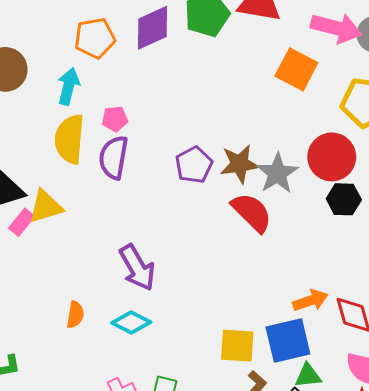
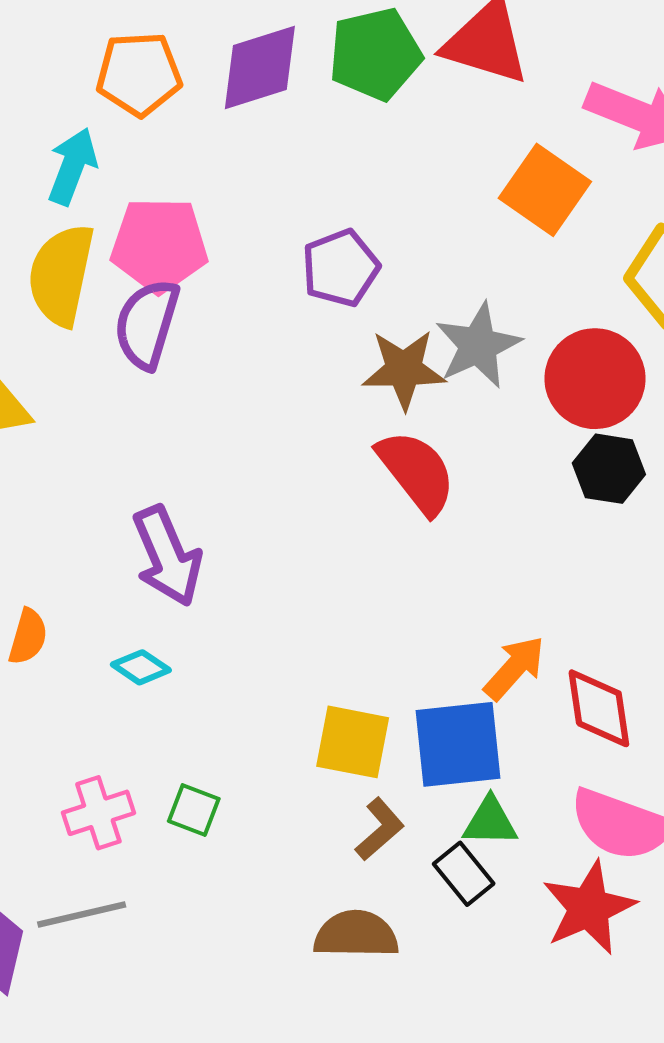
pink pentagon: (115, 119) -> (159, 245), size x1.8
purple pentagon: (194, 165) -> (340, 268), moved
gray star: (277, 173) -> (478, 345), moved
orange arrow: (310, 300) -> (514, 668), turned -36
cyan diamond: (131, 323) -> (141, 667), size x0.7

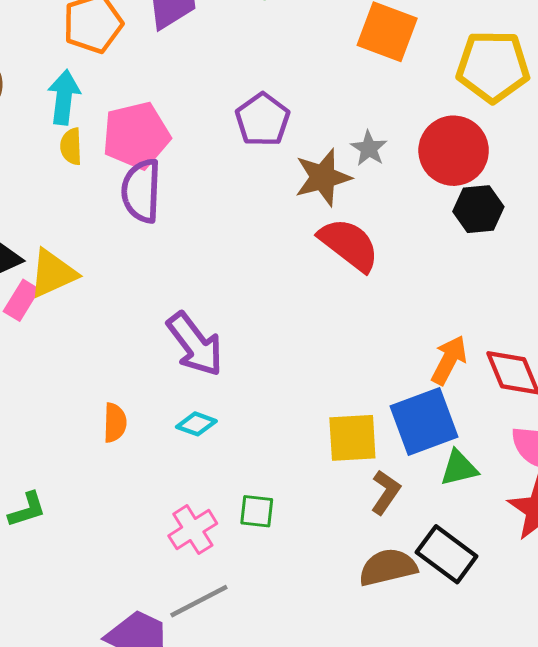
yellow semicircle: (61, 275) -> (71, 146), moved, size x0.5
gray star: (478, 345) -> (369, 148), size x0.6
black rectangle: (464, 874) -> (447, 554), moved, size x1.4

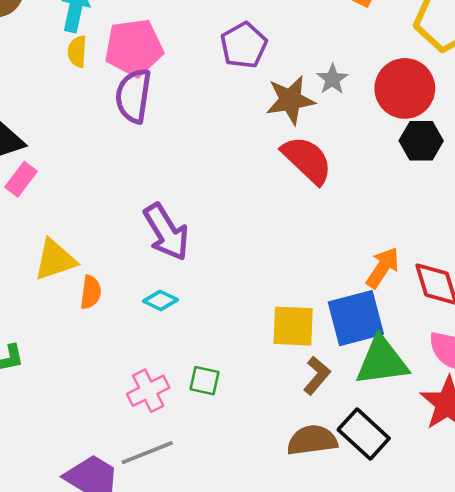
yellow triangle: (53, 273) -> (55, 260), moved
green triangle: (459, 468) -> (382, 361), size x1.6

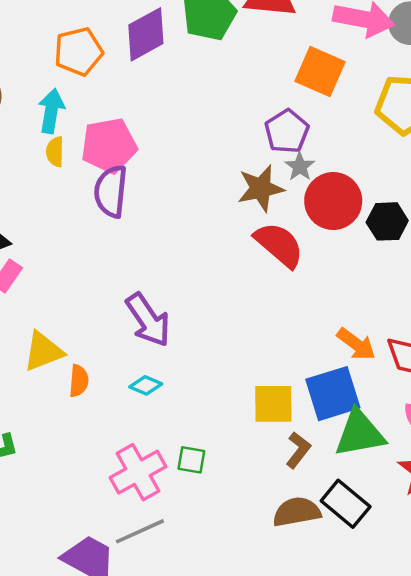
purple pentagon: (244, 45) -> (287, 131), moved
red circle: (405, 88) -> (333, 201), moved
orange arrow: (383, 268) -> (356, 344), turned 96
pink cross: (148, 391) -> (138, 472), size x1.4

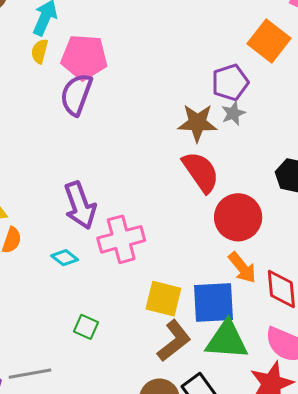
red circle: (333, 201) -> (238, 217), moved
brown L-shape: (298, 450) -> (174, 341), size x1.4
pink cross: (138, 472) -> (121, 239), moved

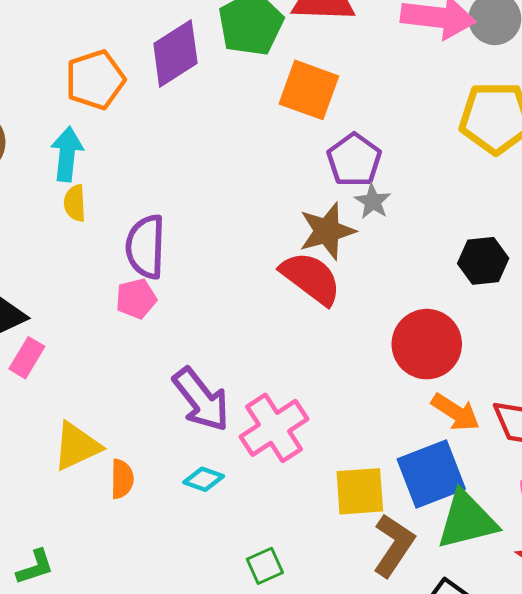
orange square: (269, 41) -> (309, 90), moved
pink pentagon: (84, 57) -> (136, 299), moved, size x0.6
red semicircle: (201, 172) -> (311, 278), moved
green square: (86, 327) -> (265, 566), turned -30

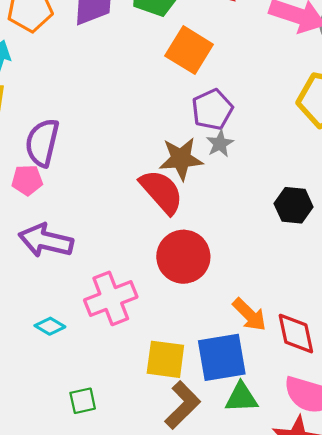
red circle: (427, 344) -> (183, 257), moved
purple arrow: (201, 400) -> (46, 241), moved, turned 130
green triangle: (467, 520) -> (241, 398), size x0.7

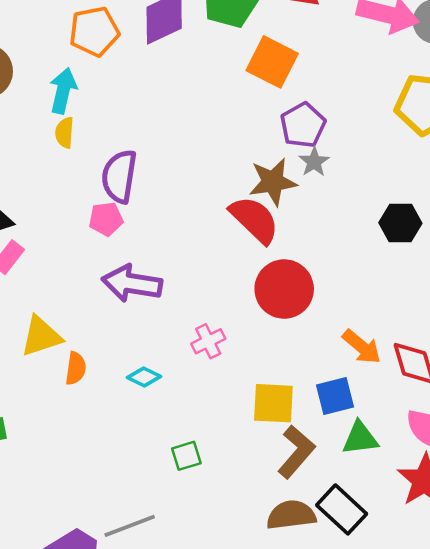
pink cross: (111, 298) -> (208, 341), size x0.6
blue square: (222, 357) -> (335, 396), size x0.7

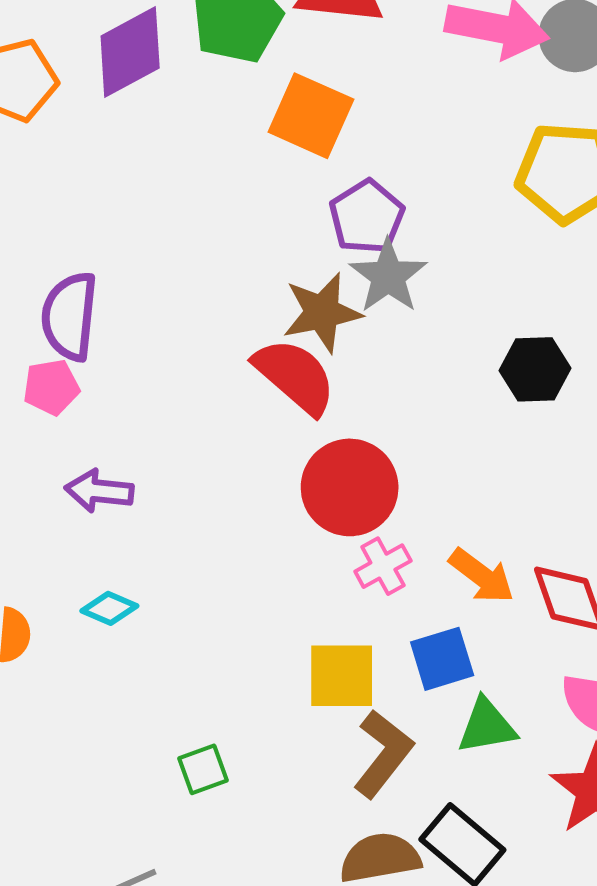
gray star: (314, 162) -> (388, 276), size x1.5
purple arrow: (132, 283) -> (99, 491), size x0.7
pink cross: (208, 341) -> (383, 566), moved
cyan diamond: (144, 377) -> (109, 608), moved

